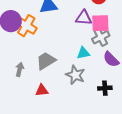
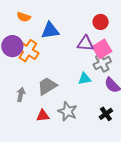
pink square: (100, 23) -> (102, 49), turned -30
gray star: (75, 75) -> (67, 111), moved
black cross: (105, 88) -> (106, 114), turned -32

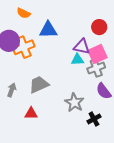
orange cross: (28, 51) -> (24, 47), turned 30
cyan triangle: (85, 79) -> (77, 60), moved
gray star: (67, 111) -> (74, 102), moved

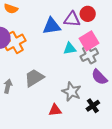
blue triangle: (48, 30) -> (52, 26), moved
purple triangle: (82, 47) -> (72, 19), moved
red triangle: (31, 113) -> (55, 110), moved

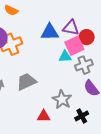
red circle: (88, 14) -> (87, 37), moved
pink square: (89, 41) -> (74, 46), moved

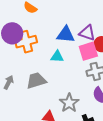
cyan triangle: (65, 57) -> (57, 57), moved

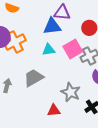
purple triangle: (87, 33) -> (62, 13), moved
pink square: (88, 51) -> (73, 49), moved

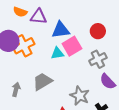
purple triangle: (62, 13) -> (39, 17), moved
pink square: (73, 49) -> (72, 46), moved

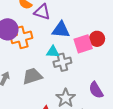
pink square: (72, 46) -> (83, 44), moved
gray cross: (98, 59) -> (62, 62), moved

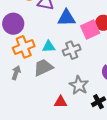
orange cross: (21, 37) -> (24, 47), moved
cyan triangle: (53, 52) -> (49, 47), moved

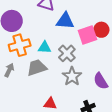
gray cross: (72, 50) -> (67, 53), turned -30
gray star: (79, 85) -> (72, 76), moved

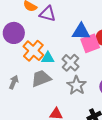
blue triangle: (65, 21) -> (81, 32), moved
orange cross: (20, 45) -> (33, 51), moved, turned -30

